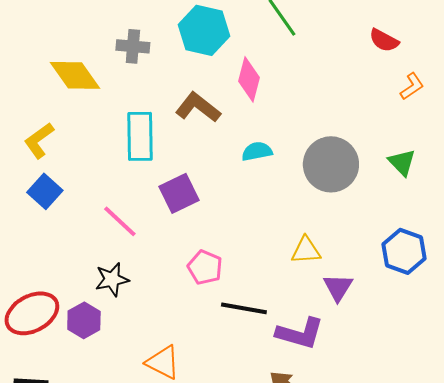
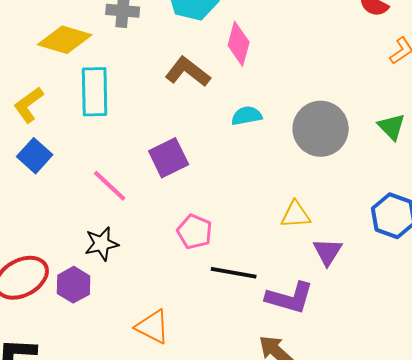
yellow diamond: (75, 75) -> (65, 40), turned -38
cyan rectangle: (140, 136) -> (95, 92), moved

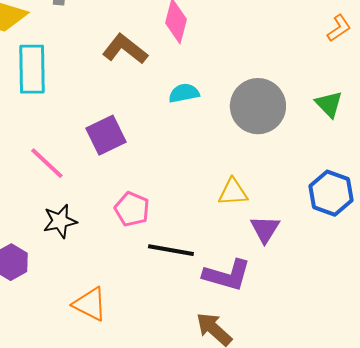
black star: (102, 244) -> (60, 221), moved

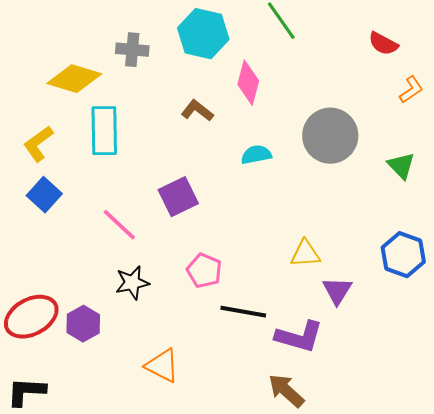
brown L-shape: (125, 49) -> (197, 111), size x0.7
gray circle: (258, 106) -> (330, 136), moved

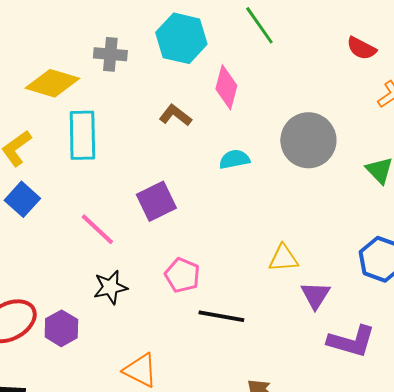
purple L-shape: (299, 337) -> (351, 341), moved

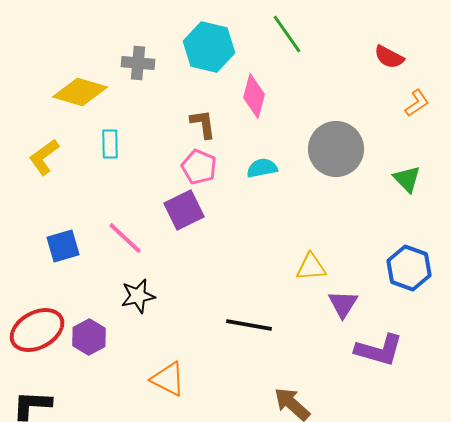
brown L-shape: (175, 115) -> (203, 124), turned 44
cyan rectangle: (82, 135) -> (110, 144), size x0.6
blue square: (22, 199) -> (63, 246), moved, turned 32
pink pentagon: (182, 275) -> (199, 167), moved

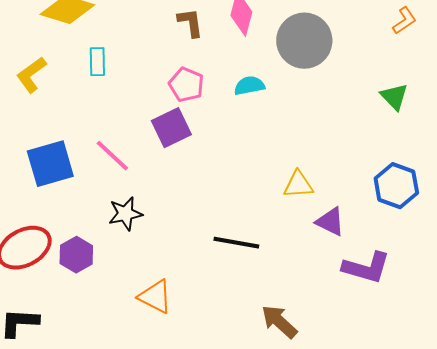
brown L-shape: (203, 124) -> (190, 23), moved
gray circle: (336, 149) -> (304, 41), moved
blue square: (63, 246) -> (50, 164), size x1.4
purple triangle: (343, 304) -> (330, 222), turned -36

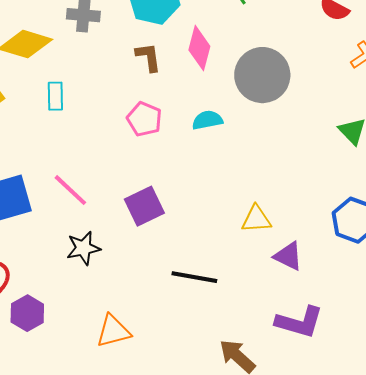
purple square: (171, 128) -> (144, 206), moved
purple hexagon: (76, 255) -> (27, 313), moved
purple L-shape: (366, 268) -> (299, 322), moved
orange triangle: (155, 297) -> (113, 331), turned -42

